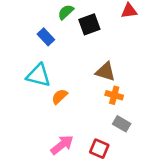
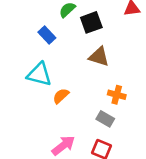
brown triangle: (105, 72) -> (99, 57), moved
gray rectangle: (122, 124) -> (105, 119), moved

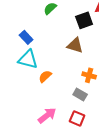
black square: (91, 22) -> (84, 20), moved
blue rectangle: (47, 35) -> (26, 37), moved

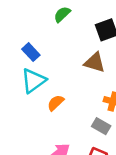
cyan triangle: (28, 59) -> (33, 81), turned -50

